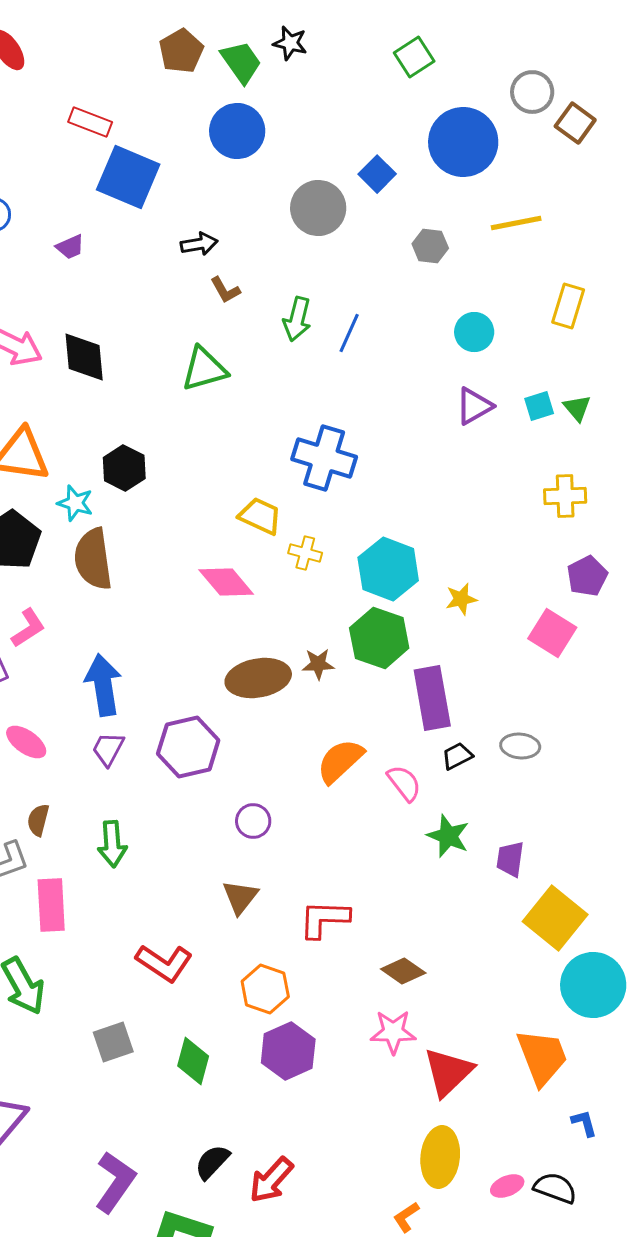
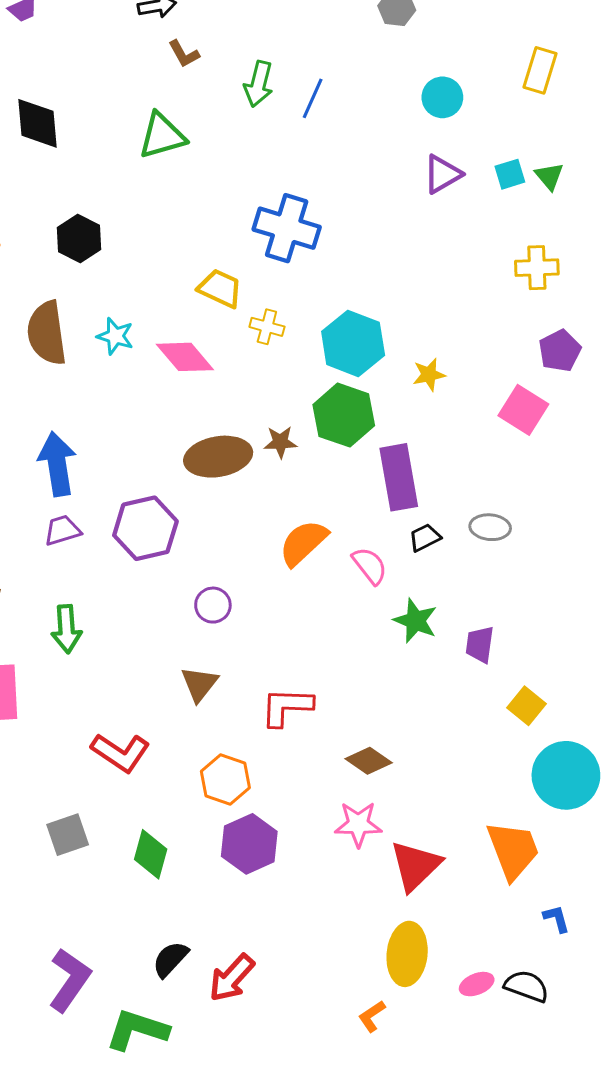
cyan star: (75, 503) -> (115, 336), moved
purple trapezoid: (108, 749) -> (62, 530), turned 45
yellow square: (555, 918) -> (526, 706), size x0.6

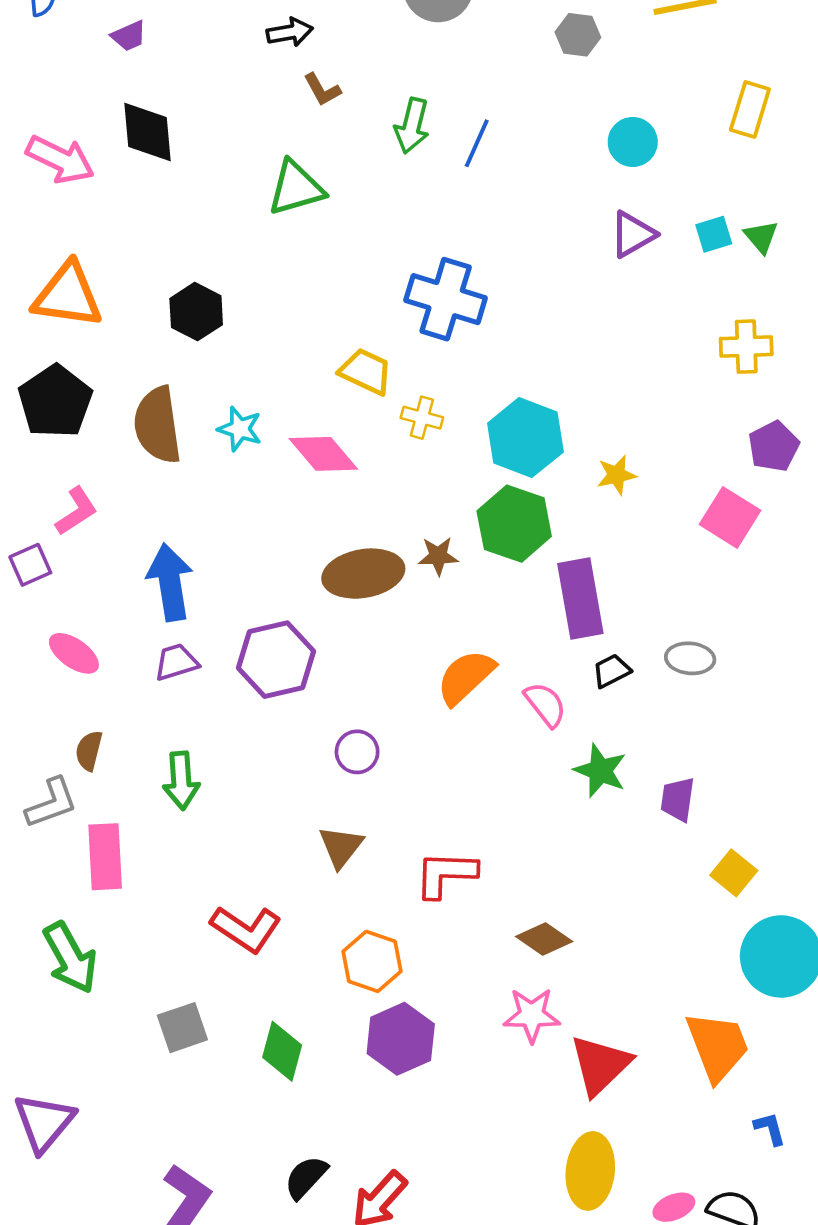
black diamond: (37, 123) -> (148, 132), moved

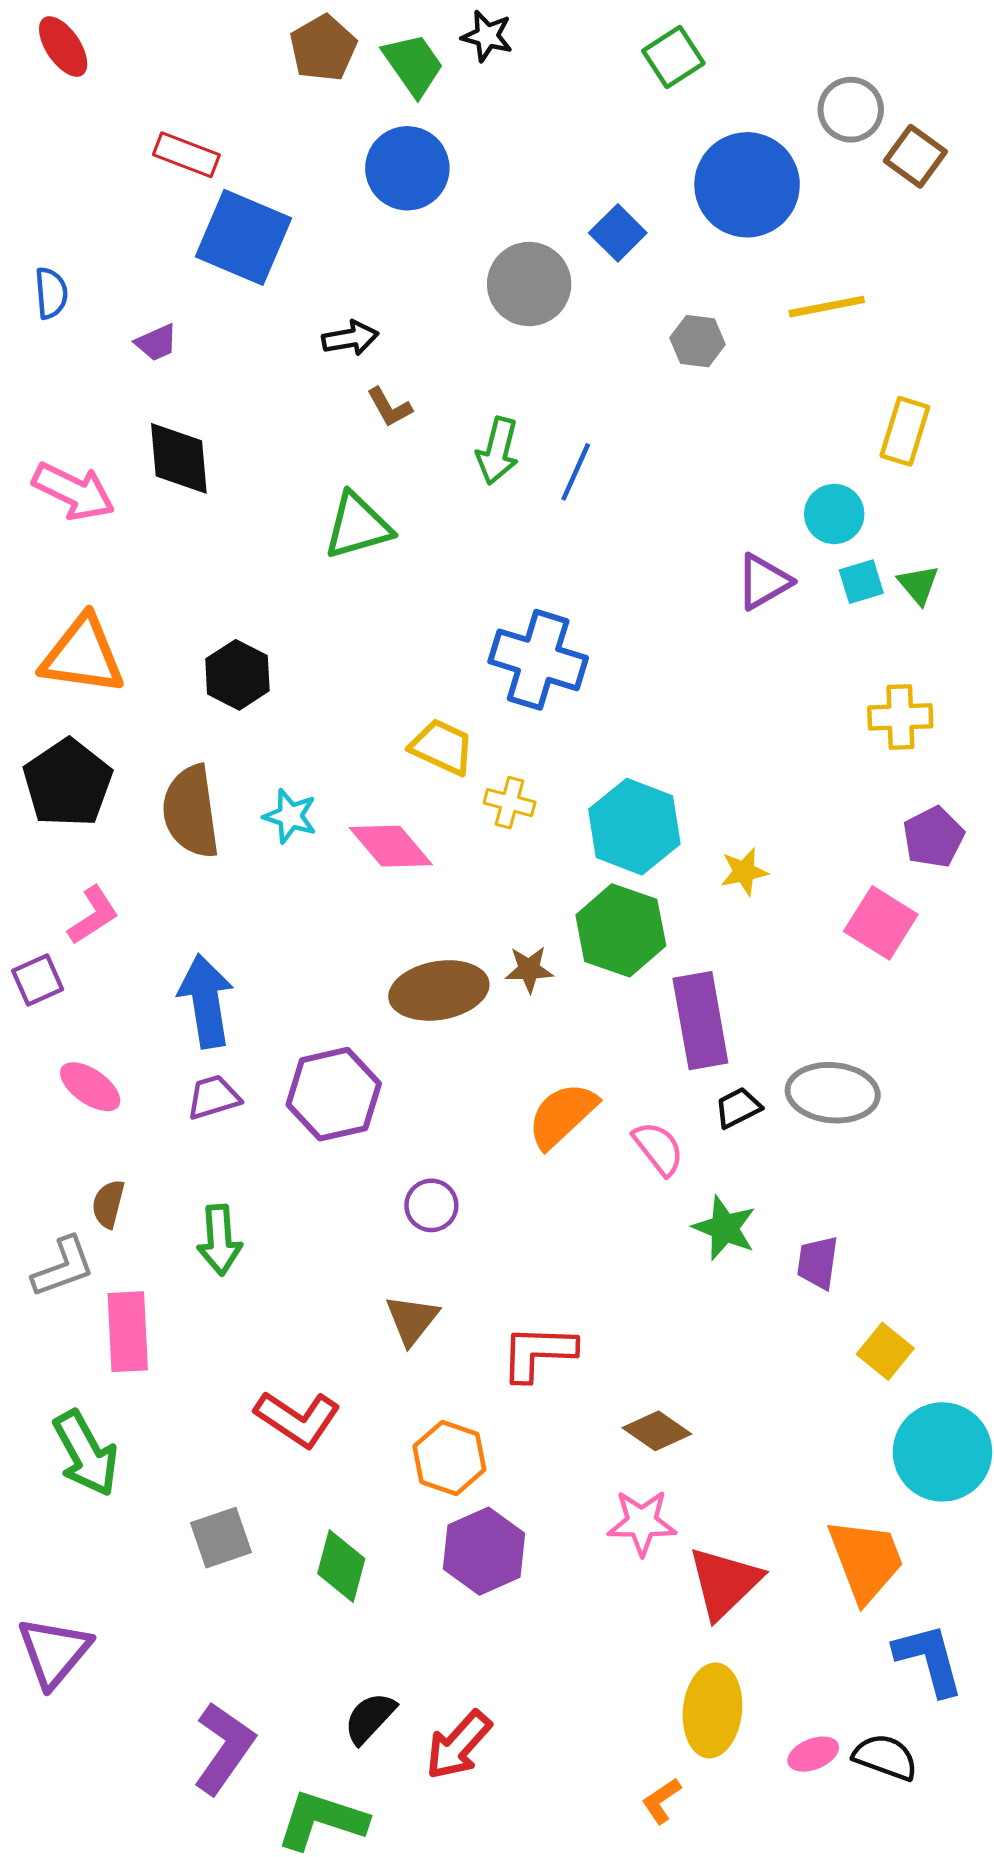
cyan circle: (633, 142) -> (834, 514), moved
gray ellipse: (690, 658) -> (833, 1093), size x1.5
blue L-shape: (770, 1129) -> (929, 1659), size x1.8

